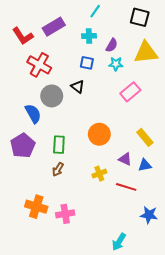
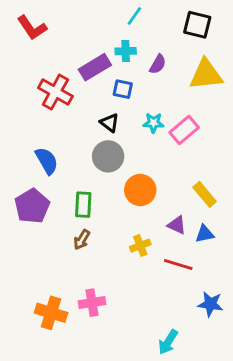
purple rectangle: (54, 27) -> (95, 67), moved
red L-shape: (23, 36) -> (32, 28), moved
cyan star: (116, 64) -> (153, 123), moved
gray circle: (52, 96) -> (108, 156), moved
orange cross: (36, 207) -> (51, 313), moved

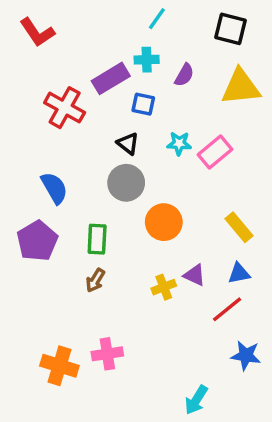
purple triangle: (177, 225) -> (195, 275), moved
red line: (178, 265) -> (227, 309), moved, turned -56

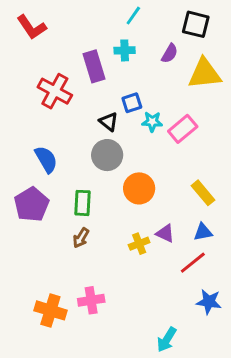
purple semicircle: (184, 75) -> (170, 53), moved
purple rectangle: (111, 78) -> (94, 66), turned -76
blue square: (143, 104) -> (132, 103), moved, turned -30

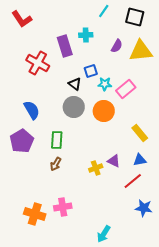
cyan line: (133, 16) -> (104, 11), moved
purple semicircle: (170, 53) -> (117, 46), moved
orange circle: (139, 188) -> (104, 111), moved
cyan arrow: (167, 340) -> (104, 234), moved

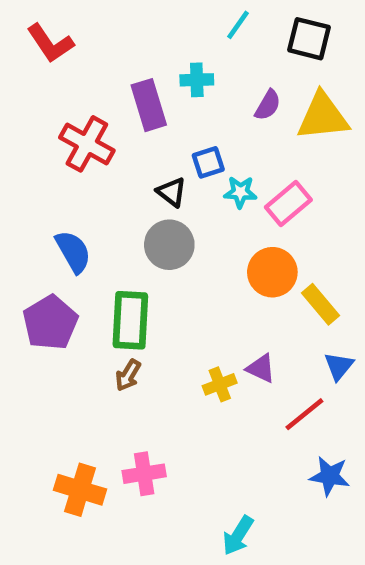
orange circle: (104, 111) -> (272, 272), moved
green rectangle: (57, 140) -> (130, 320), size x1.4
blue triangle: (140, 160) -> (339, 366), moved, turned -40

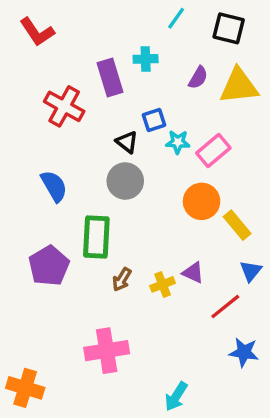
purple pentagon: (50, 323) -> (49, 266), moved
brown arrow: (128, 375) -> (122, 279), moved
pink cross: (144, 474) -> (107, 351), size x1.4
orange cross: (80, 490) -> (25, 388), moved

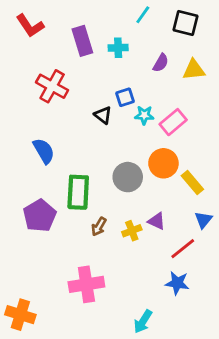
purple rectangle: (110, 78) -> (82, 41), moved
yellow triangle: (239, 86) -> (194, 70), size x0.7
gray circle: (125, 181) -> (128, 177), moved
blue star: (244, 352) -> (177, 283), moved

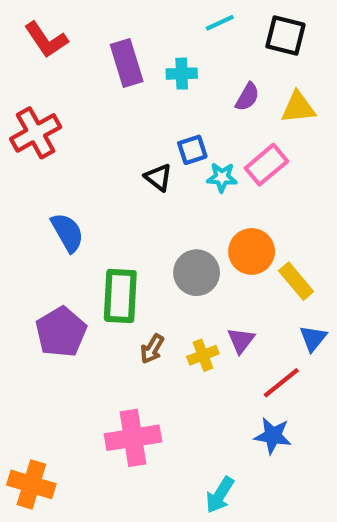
cyan line: (143, 15) -> (220, 23), turned 30
red cross: (52, 86) -> (36, 133), moved, turned 32
pink rectangle: (173, 122) -> (266, 165), moved
purple triangle: (157, 221) -> (241, 340), turned 42

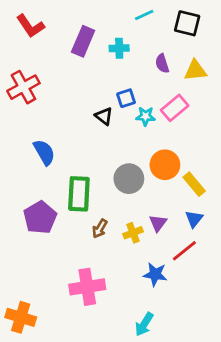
purple rectangle: (127, 63) -> (83, 41), turned 40
purple semicircle: (247, 97) -> (162, 63), turned 132
blue triangle: (313, 338) -> (194, 219), moved
blue star: (273, 436) -> (155, 274), moved

